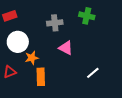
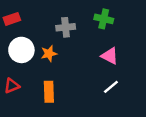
pink triangle: (66, 48) -> (110, 56), moved
orange star: (32, 58) -> (49, 54), moved

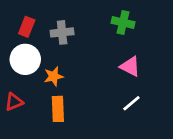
red rectangle: (12, 19) -> (27, 27), moved, turned -49
gray cross: (66, 27) -> (62, 32), moved
orange star: (49, 54) -> (54, 76), moved

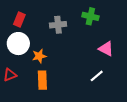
gray cross: (62, 32) -> (58, 25), moved
pink triangle: (130, 66) -> (106, 49), moved

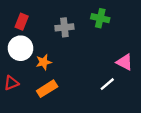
pink triangle: (106, 49) -> (125, 62), moved
orange rectangle: (42, 80) -> (47, 89), turned 60

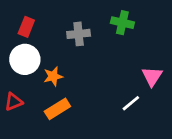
pink triangle: (125, 62) -> (152, 76), turned 36

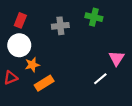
orange star: (53, 76) -> (32, 65), moved

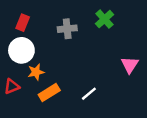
green cross: (94, 17) -> (104, 19), turned 35
white line: (100, 79) -> (89, 94), moved

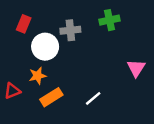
green cross: (104, 19) -> (110, 20), turned 30
white circle: (21, 50) -> (45, 47), moved

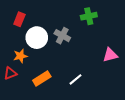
gray cross: (70, 30) -> (62, 36), moved, turned 35
pink triangle: (136, 68) -> (110, 55), turned 42
orange star: (38, 76) -> (20, 56), moved

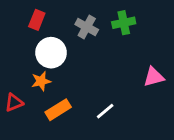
red rectangle: (19, 19) -> (37, 20), moved
gray cross: (62, 36) -> (87, 27), moved
orange star: (20, 56) -> (41, 81), moved

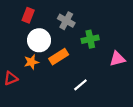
green cross: (124, 23) -> (90, 39), moved
orange rectangle: (58, 110) -> (59, 57), moved

